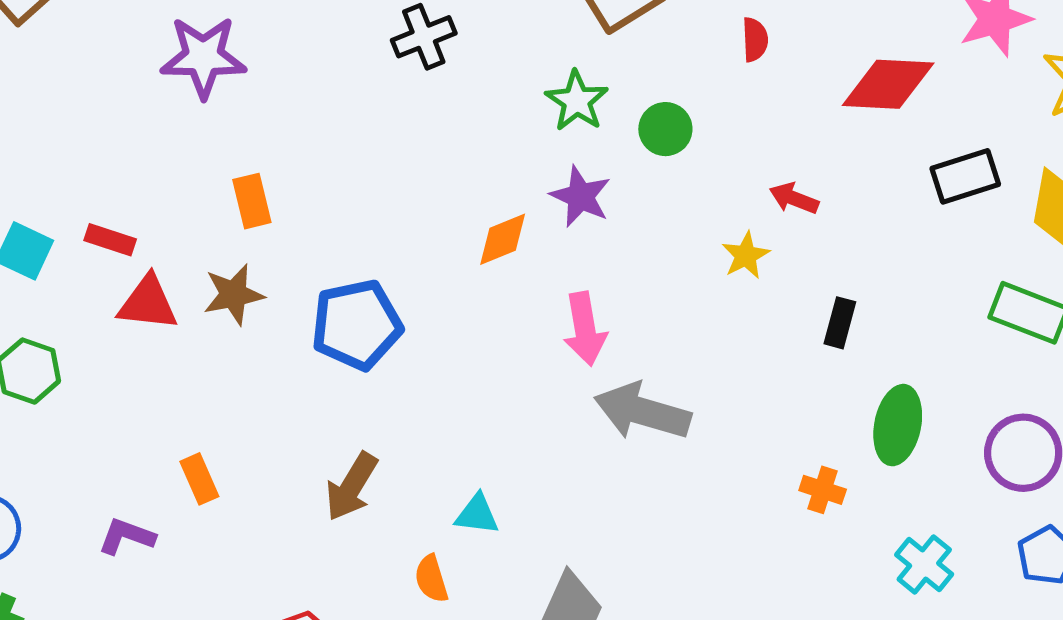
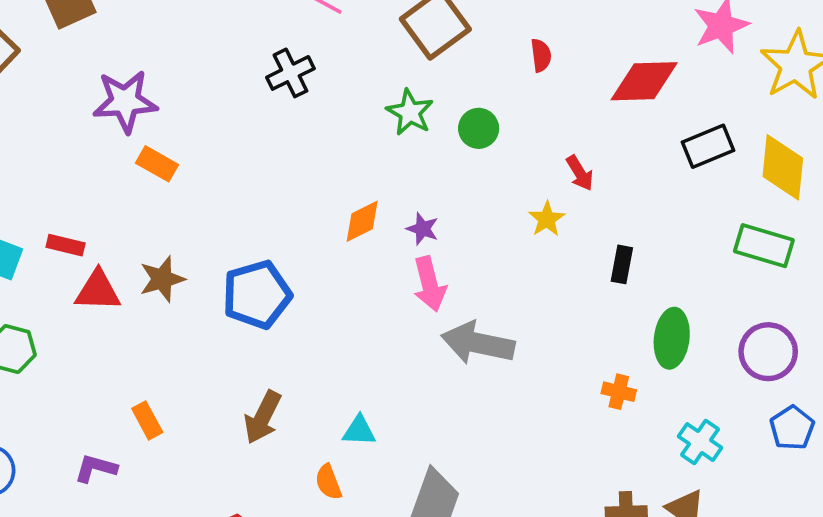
purple star: (581, 196) -> (423, 229), moved, size x0.7
red arrow: (794, 198) -> (580, 173), turned -138
orange rectangle: (252, 201) -> (157, 164), moved, turned -42

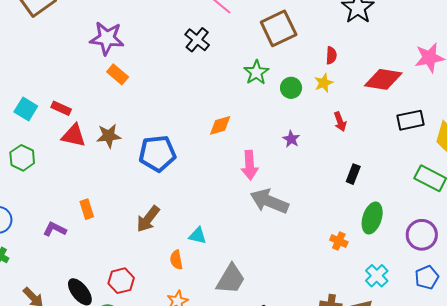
black cross: (290, 73) -> (197, 40), turned -35
yellow star: (547, 219) -> (324, 83), moved
purple star: (423, 229) -> (291, 139), moved

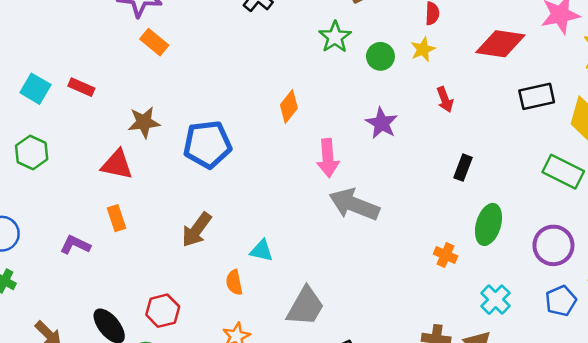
orange diamond: (220, 125) -> (289, 106), turned -35
red triangle: (74, 136) -> (117, 165), moved
purple star: (291, 139) -> (382, 123), size x1.4

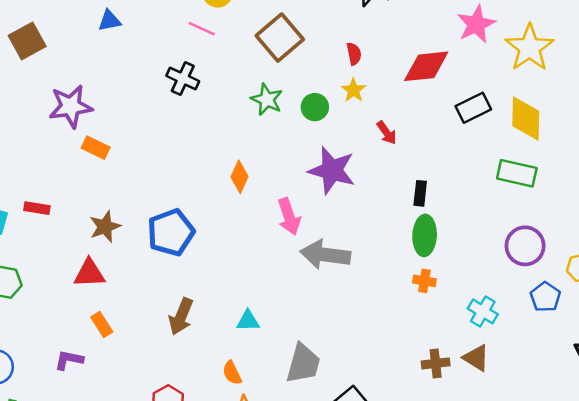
purple star: (382, 123) -> (332, 170), size x1.5
green ellipse: (488, 224) -> (425, 235), moved
orange semicircle: (234, 282) -> (232, 373), moved

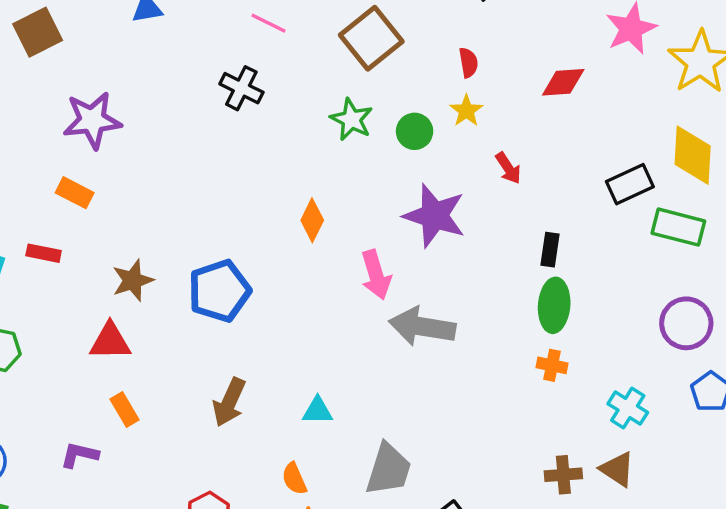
red diamond: (426, 66) -> (563, 82), size x0.7
black rectangle: (473, 108) -> (630, 184), moved
orange rectangle: (96, 148) -> (75, 193), moved

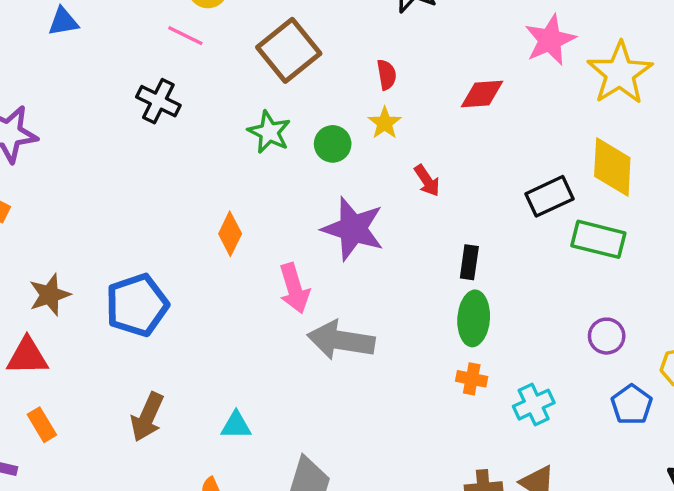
purple circle: (686, 323) -> (607, 336), size x0.7
cyan cross: (628, 408) -> (534, 405), moved, turned 33

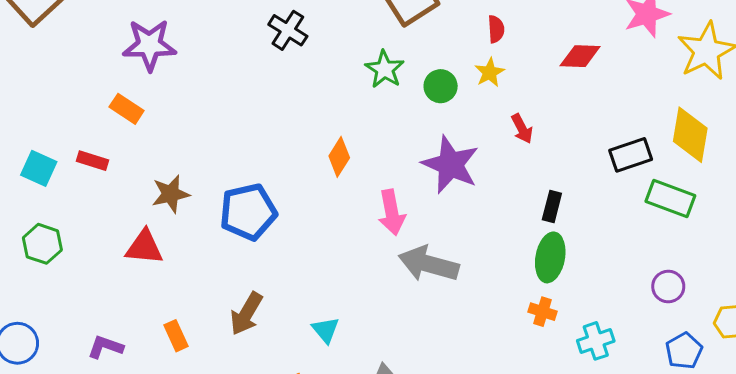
orange rectangle: (42, 425) -> (176, 336), moved
cyan triangle: (236, 425) -> (326, 330), turned 44

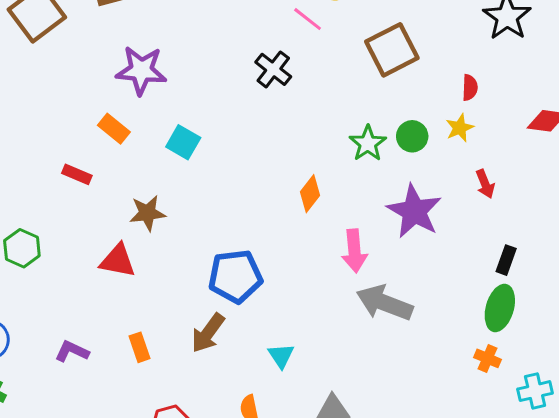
green star: (385, 69) -> (368, 143), moved
cyan square: (39, 168) -> (183, 142), moved
blue pentagon: (248, 212) -> (235, 276), moved

